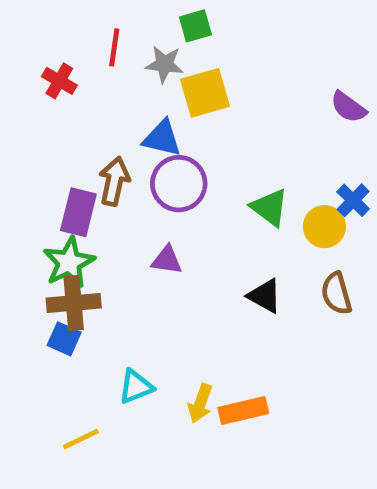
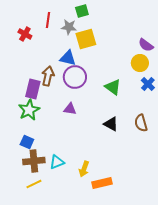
yellow circle: (324, 227) -> (140, 63), moved
brown cross: (74, 303) -> (34, 161), moved
orange rectangle: (243, 411) -> (102, 183), moved

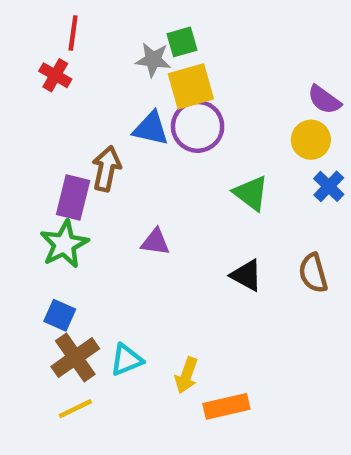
green square: (82, 11) -> (182, 42), moved
red line: (48, 20) -> (73, 33), moved
purple circle: (75, 77) -> (198, 126), moved
brown cross: (34, 161) -> (75, 358), turned -30

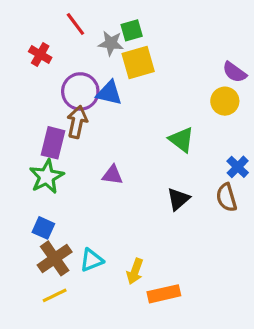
red line: (73, 33) -> (75, 24), moved, turned -45
purple circle: (198, 126) -> (80, 91), moved
blue cross: (329, 186) -> (238, 167), moved
black triangle: (246, 275) -> (178, 199), turned 50

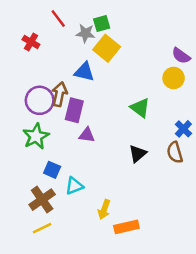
yellow square: (138, 63) -> (107, 48), turned -35
purple circle: (80, 91) -> (40, 100), moved
purple rectangle: (53, 143) -> (74, 110), moved
blue square: (43, 228) -> (52, 170), moved
cyan triangle: (92, 260) -> (74, 186), moved

